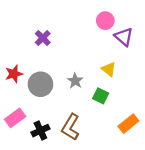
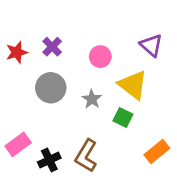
pink circle: (105, 21) -> (100, 57), moved
yellow triangle: (109, 69) -> (133, 85), size x1.6
red star: (14, 74) -> (17, 52), moved
gray circle: (40, 84) -> (51, 88), moved

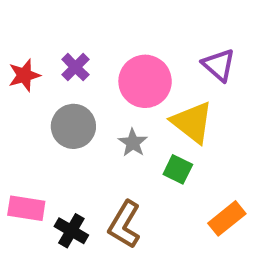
pink circle: (100, 57) -> (145, 81), size x1.6
pink rectangle: (18, 144) -> (26, 208), turned 45
black cross: (49, 160) -> (71, 231), turned -35

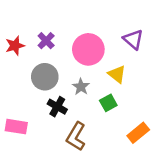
yellow triangle: (192, 122) -> (117, 74), size x0.7
green square: (178, 169) -> (108, 103), turned 35
black cross: (71, 231) -> (57, 107), moved

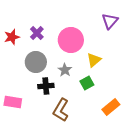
purple triangle: (133, 39) -> (110, 21), moved, turned 30
yellow triangle: (117, 74) -> (94, 60), turned 42
black cross: (57, 107) -> (46, 86), turned -35

